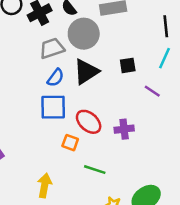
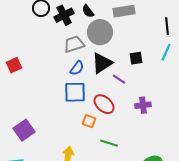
purple line: (152, 91) -> (119, 79), moved
purple cross: (124, 129) -> (143, 105), moved

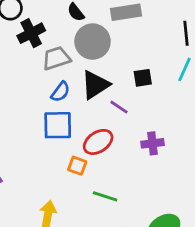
black cross: (64, 15) -> (31, 33), moved
red ellipse: (104, 104) -> (98, 142), turned -75

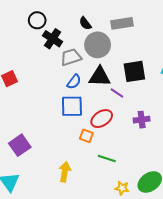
black cross: (31, 33) -> (53, 39), turned -30
black square: (143, 78) -> (134, 71), size x1.6
black triangle: (95, 85) -> (100, 77), turned 35

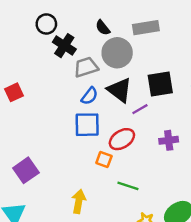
black triangle: (100, 77) -> (119, 90), turned 35
purple line: (117, 93) -> (140, 109), turned -64

